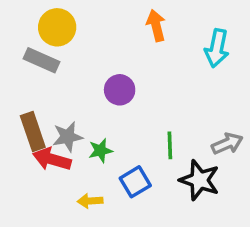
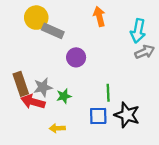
gray rectangle: (41, 60) -> (53, 31), moved
gray arrow: (227, 144) -> (145, 52), moved
blue square: (135, 182) -> (98, 116), moved, turned 30

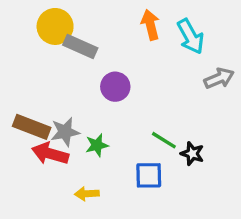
cyan arrow: (138, 31) -> (191, 36), moved, turned -40
brown rectangle: (21, 84) -> (32, 127), turned -50
green line: (108, 93) -> (164, 140), turned -56
black star: (127, 115) -> (192, 154), moved, size x0.6

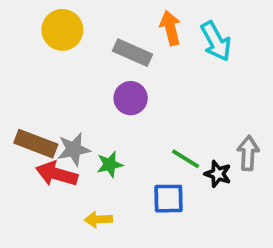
gray rectangle: (80, 47) -> (133, 53), moved
gray arrow: (219, 78) -> (248, 153), moved, turned -64

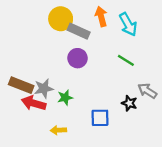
yellow circle: (62, 30) -> (61, 19), moved
gray arrow: (248, 153) -> (147, 91), turned -60
green line: (186, 159) -> (126, 60), moved

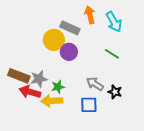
yellow circle: (61, 19) -> (54, 40), moved
gray arrow: (147, 91) -> (95, 84), moved
yellow arrow: (58, 130) -> (52, 101), moved, size x1.5

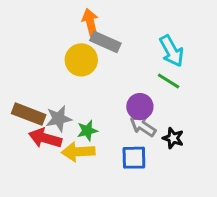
orange arrow: (90, 15) -> (90, 22), moved
cyan arrow: (114, 22) -> (172, 51), moved
purple circle: (69, 52) -> (140, 107), moved

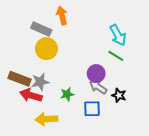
gray rectangle: (105, 42) -> (41, 29), moved
yellow circle: (81, 60) -> (46, 49), moved
green star: (87, 131) -> (67, 94), moved
yellow arrow: (78, 152) -> (46, 119), moved

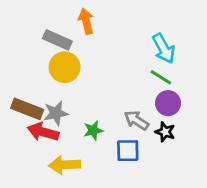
purple circle: (96, 74) -> (168, 103), moved

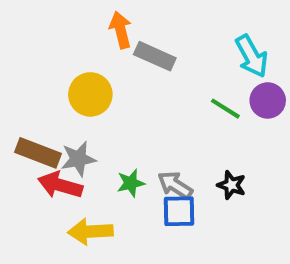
gray rectangle: (57, 40) -> (155, 56), moved
cyan arrow: (164, 49) -> (252, 56), moved
purple circle: (168, 103) -> (268, 100), moved
gray arrow: (136, 120) -> (175, 185), moved

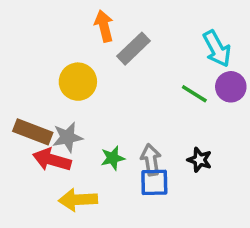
gray rectangle: (155, 56) -> (133, 49), turned -68
gray arrow: (175, 185) -> (151, 160), turned 48

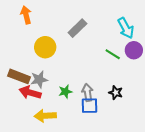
orange arrow: (104, 26) -> (26, 15), moved

